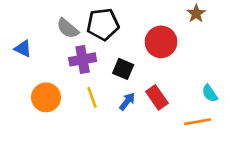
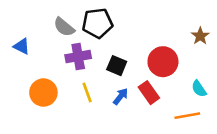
brown star: (196, 13) -> (200, 36), moved
red circle: (161, 42) -> (163, 62), moved

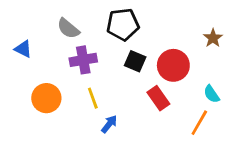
black pentagon: (97, 23) -> (123, 24), moved
black square: (117, 66) -> (135, 61), moved
blue arrow: (121, 96) -> (109, 124), moved
orange line: (187, 116) -> (199, 123), turned -50

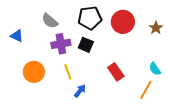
black square: (135, 61) -> (86, 45), moved
red circle: (173, 65) -> (123, 22), moved

